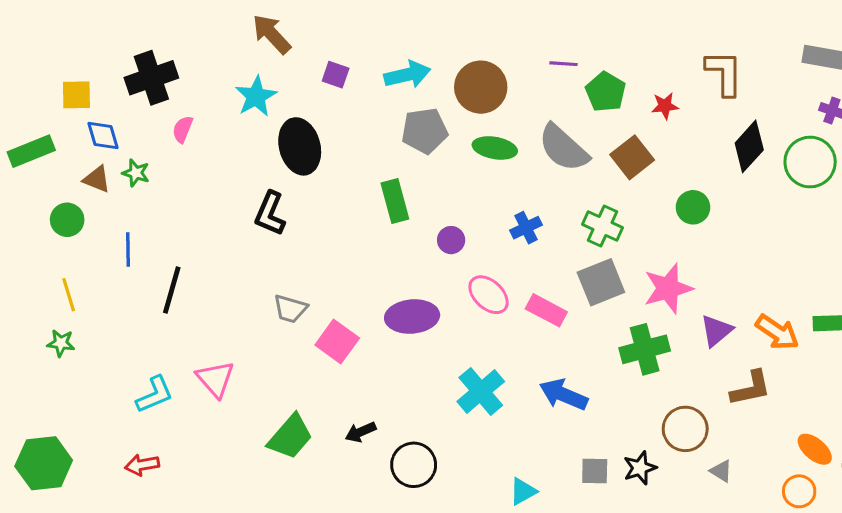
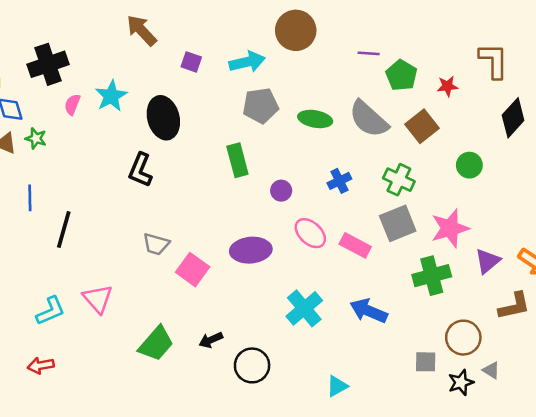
brown circle: (481, 87) -> (296, 30), moved
cyan star: (256, 96) -> (111, 96), moved
black star: (640, 468) -> (461, 382), moved
gray square: (595, 471) -> (426, 362), moved

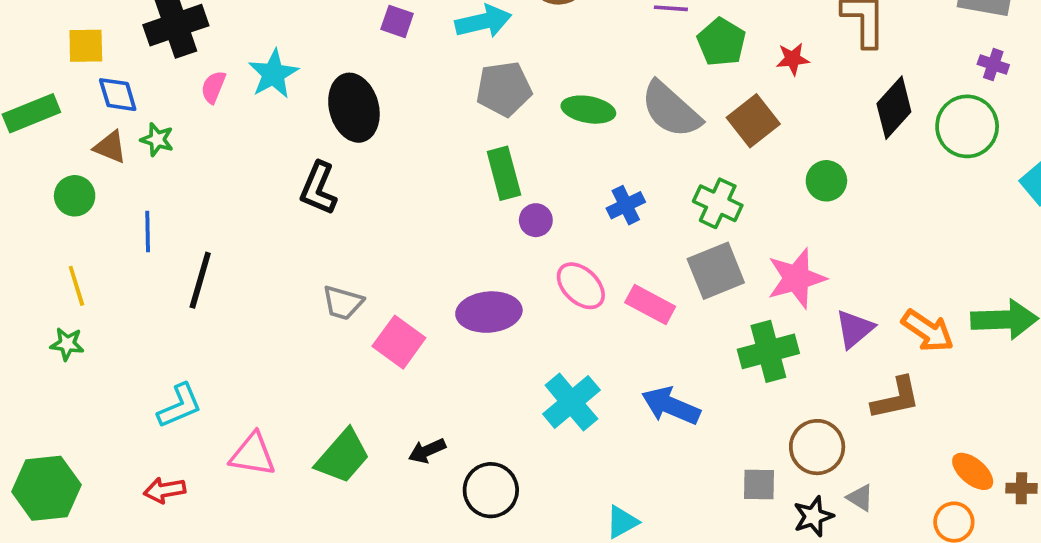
green rectangle: (237, 160) -> (504, 173), moved
pink triangle: (98, 299) -> (253, 455), moved, turned -40

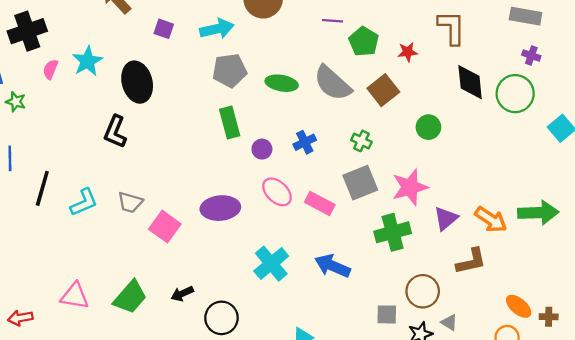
black diamond: (894, 108) -> (470, 82), turned -48
green cross: (718, 203) -> (361, 141), size x0.7
purple circle: (536, 220) -> (262, 149), moved
cyan L-shape: (180, 406) -> (84, 202), moved

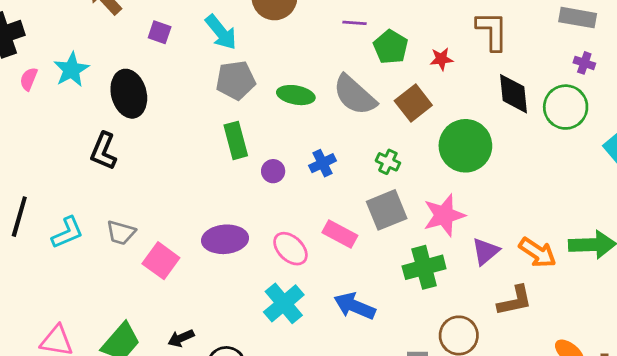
cyan arrow: (217, 29) -> (221, 32), turned 64
green circle: (428, 127) -> (465, 146), size x1.8
pink ellipse: (277, 192) -> (290, 249), moved

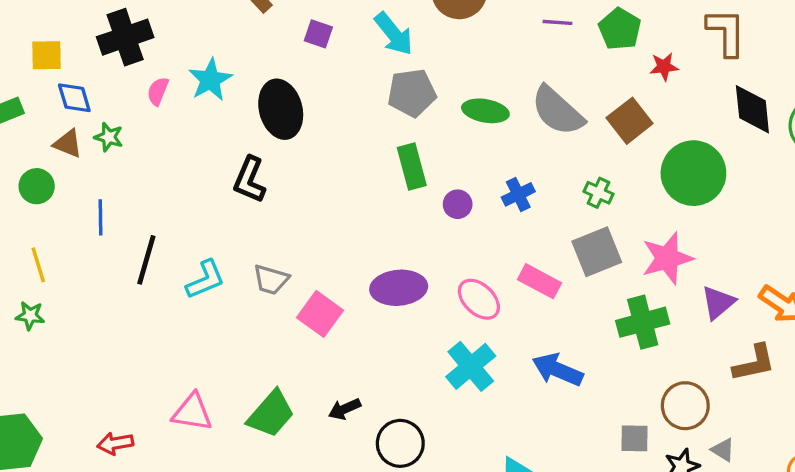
green pentagon: (391, 47) -> (620, 29), moved

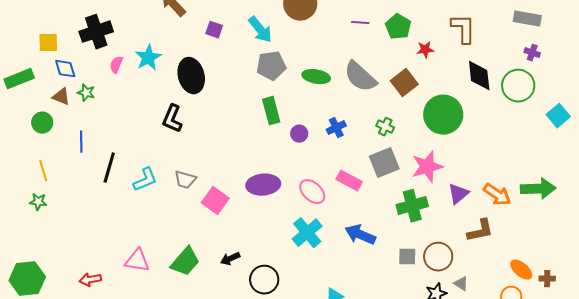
gray square: (635, 438) -> (407, 257), moved

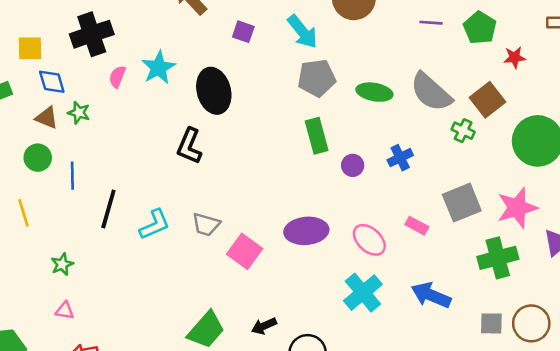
green circle: (42, 123) -> (38, 158), moved
green cross: (385, 127) -> (463, 131), moved
pink rectangle: (349, 181) -> (417, 226), size x0.7
green star: (38, 202) -> (62, 264), moved, turned -30
pink triangle: (137, 261) -> (65, 311), moved, size x0.6

